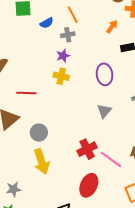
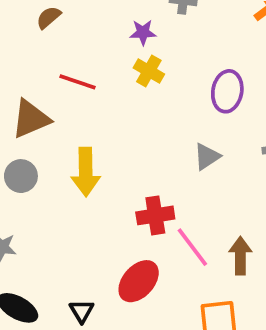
purple star: (63, 56) -> (143, 32), moved
gray circle: (39, 133) -> (21, 176), moved
yellow arrow: (41, 161) -> (86, 172), moved

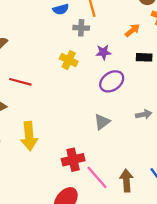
purple star: (143, 32) -> (103, 52), moved
yellow cross: (149, 71) -> (69, 60), moved
purple ellipse: (227, 91) -> (112, 81), turned 50

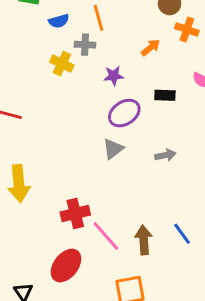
black rectangle: (144, 57) -> (165, 95), moved
yellow cross: (69, 60) -> (62, 64), moved
gray triangle: (102, 122) -> (113, 149), moved

